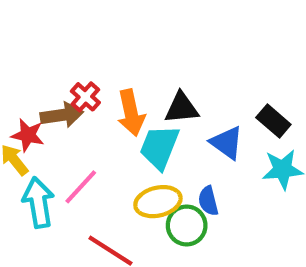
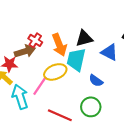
blue semicircle: (208, 201) -> (96, 81), moved, turned -32
yellow ellipse: (158, 202) -> (55, 72), moved
green circle: (187, 225) -> (91, 107), moved

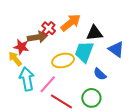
orange arrow: (59, 45) -> (71, 23), moved, turned -115
pink line: (40, 86) -> (48, 84), moved

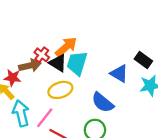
black triangle: (94, 33) -> (58, 63), moved, turned 42
cyan trapezoid: (84, 52) -> (77, 63), moved
blue semicircle: (100, 74) -> (103, 103), size x1.5

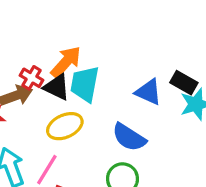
black rectangle: (143, 60) -> (184, 83), moved

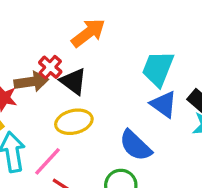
orange arrow: (66, 62) -> (88, 33), moved
cyan trapezoid: (85, 84) -> (158, 69), moved

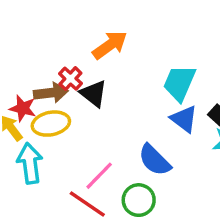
yellow ellipse: (74, 122) -> (51, 124), moved
pink line: (47, 161) -> (99, 176), moved

